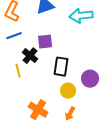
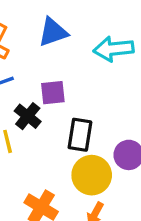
yellow circle: (68, 91) -> (92, 175), size x1.5

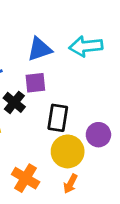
blue triangle: (53, 32) -> (40, 49), moved

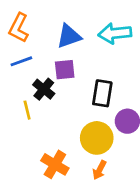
black rectangle: (58, 118) -> (102, 93), moved

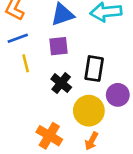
black cross: (44, 89) -> (61, 83), moved
yellow line: (27, 110) -> (26, 63), moved

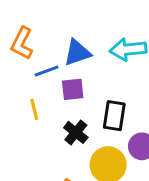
blue line: (18, 38) -> (47, 71), moved

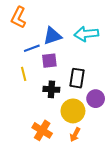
orange L-shape: (22, 43) -> (18, 17), moved
black cross: (76, 132) -> (51, 89), turned -35

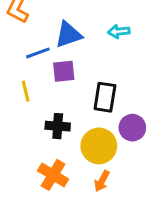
cyan arrow: (86, 34) -> (119, 32), size x0.6
black cross: (51, 89) -> (58, 126), moved

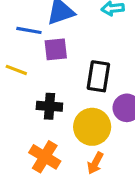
blue line: (38, 53) -> (29, 30), turned 30
yellow line: (26, 91) -> (16, 70), turned -55

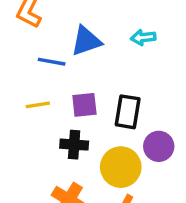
purple square: (56, 49) -> (84, 105), moved
yellow line: (16, 70) -> (38, 105), turned -30

